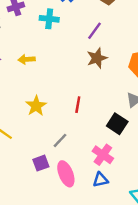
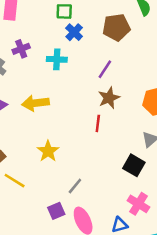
yellow arrow: (27, 59) -> (35, 103), size x1.5
red line: (78, 105) -> (98, 123), moved
pink cross: (103, 155) -> (138, 204), moved

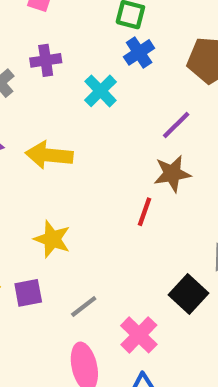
cyan cross: (57, 59) -> (100, 91), turned 30
yellow star: (48, 151) -> (52, 239), turned -30
pink cross: (138, 204) -> (139, 335), moved
purple square: (56, 211) -> (28, 293), moved

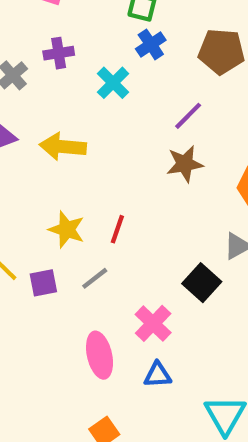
red line: (144, 212) -> (117, 229), moved
gray line: (84, 306) -> (95, 278), moved

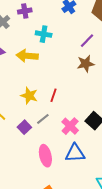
cyan cross: (113, 83) -> (44, 34), moved, turned -35
purple square: (43, 283) -> (24, 127), moved, turned -32
pink cross: (153, 323) -> (70, 126), moved
blue triangle: (158, 375) -> (75, 153), moved, size x1.5

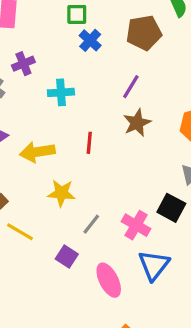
yellow arrow: (27, 56) -> (37, 152), moved
red line: (54, 95) -> (89, 143), moved
purple square: (24, 127) -> (67, 257), moved
blue triangle: (75, 153) -> (154, 265), turned -35

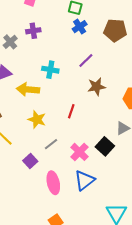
purple line: (131, 87) -> (86, 61), moved
cyan cross: (61, 92) -> (50, 70), moved
red line: (89, 143) -> (71, 111), moved

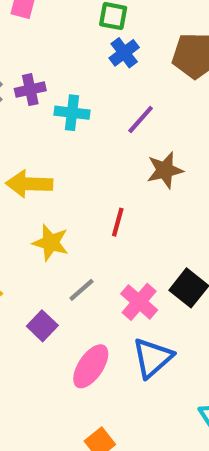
purple cross: (33, 31) -> (30, 90), moved
cyan cross: (50, 70) -> (72, 113), moved
pink ellipse: (53, 183) -> (91, 366), turned 50

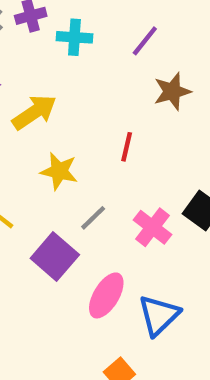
yellow arrow: (29, 184) -> (34, 112), turned 147
purple square: (42, 326) -> (55, 257), size x1.5
blue triangle: (152, 358) -> (159, 315), moved

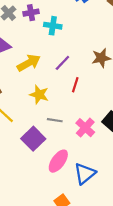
purple line: (145, 41) -> (62, 63), moved
gray line: (93, 218) -> (55, 120), turned 48

